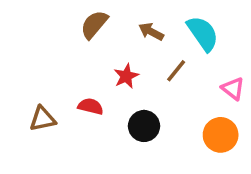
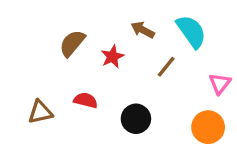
brown semicircle: (94, 25) -> (72, 43), moved
red star: (126, 76) -> (112, 57), moved
pink triangle: (233, 89) -> (220, 84), turned 30

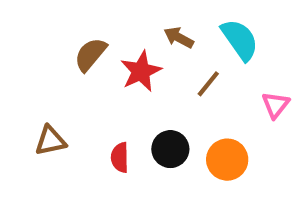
red star: (112, 57) -> (141, 71), size x1.4
red semicircle: (86, 100) -> (120, 157), moved, turned -105
orange circle: (208, 127) -> (227, 160), moved

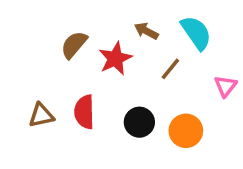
red semicircle: (120, 157) -> (84, 112), moved, size x1.4

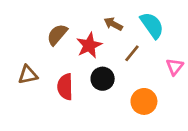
brown triangle: (41, 115) -> (28, 75), moved
black circle: (139, 122) -> (103, 79), moved

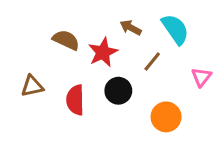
brown semicircle: (57, 35) -> (66, 40), turned 75

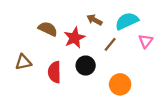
cyan semicircle: (175, 29) -> (127, 21), turned -80
pink triangle: (201, 77) -> (146, 41), moved

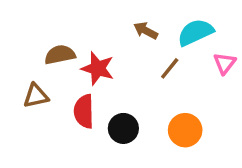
brown semicircle: (48, 29) -> (60, 55), moved, turned -36
red star: (74, 38) -> (98, 68), moved, turned -30
black circle: (86, 66) -> (123, 128), moved

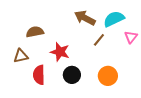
brown arrow: (146, 31) -> (85, 18), size x1.5
red star: (98, 68) -> (60, 52), moved
red semicircle: (84, 111) -> (39, 75), moved

